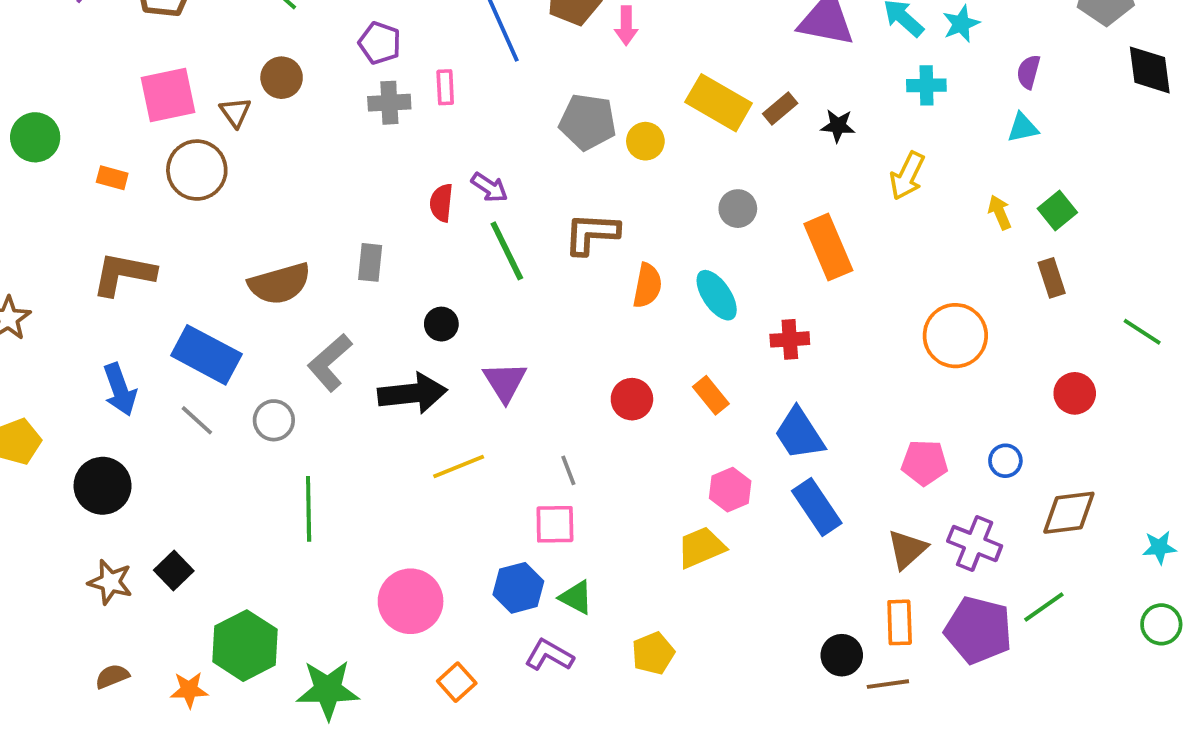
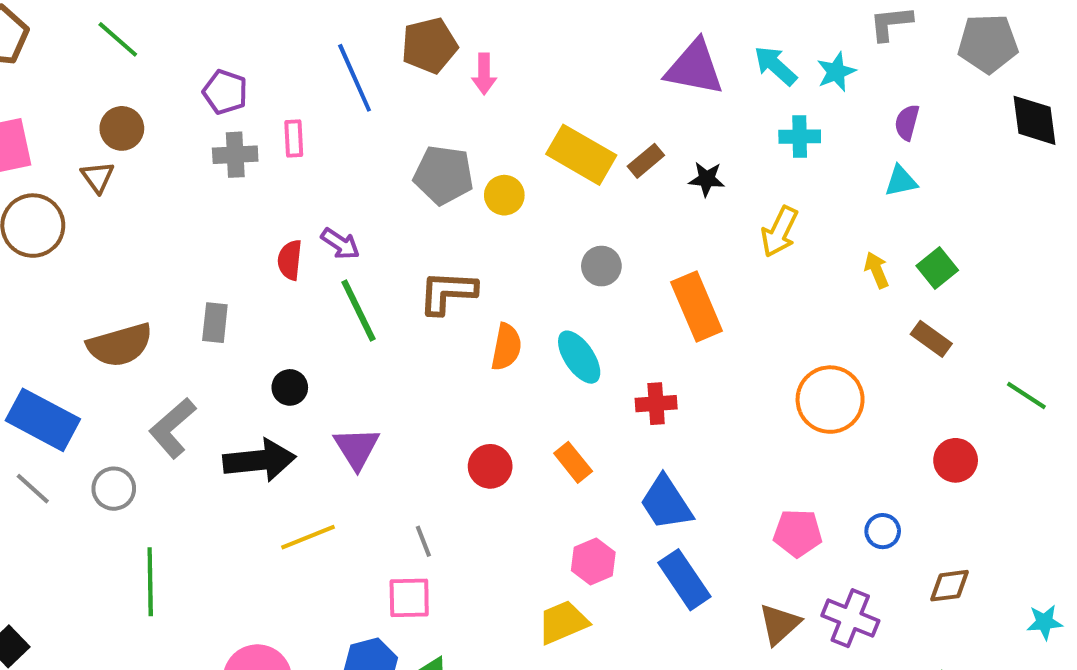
brown triangle: (235, 112) -> (98, 177), moved
brown rectangle: (1052, 278) -> (931, 339), turned -36
brown diamond: (1069, 513) -> (949, 586), size x0.7

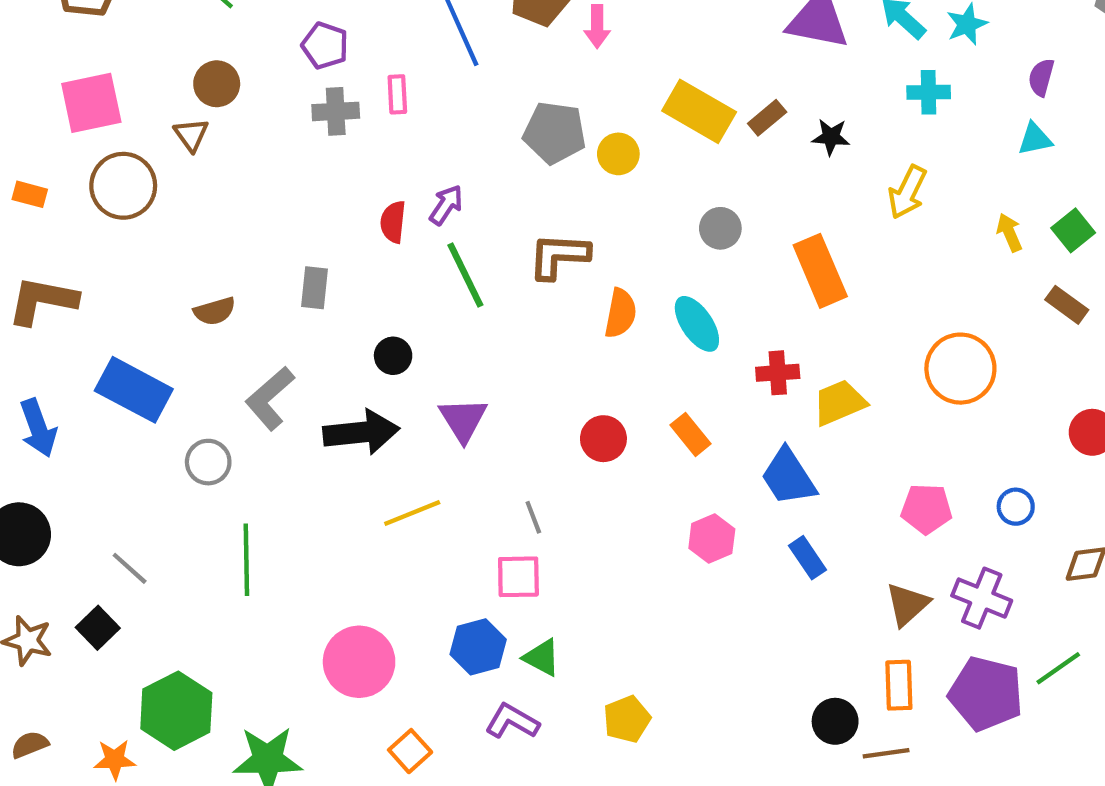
purple arrow: (340, 244) -> (446, 205), turned -90
brown semicircle: (120, 345) -> (215, 311), size x0.6
gray line: (33, 489) -> (130, 568), moved
blue rectangle: (684, 580) -> (807, 558), size x0.7
yellow trapezoid: (563, 622) -> (839, 403), moved

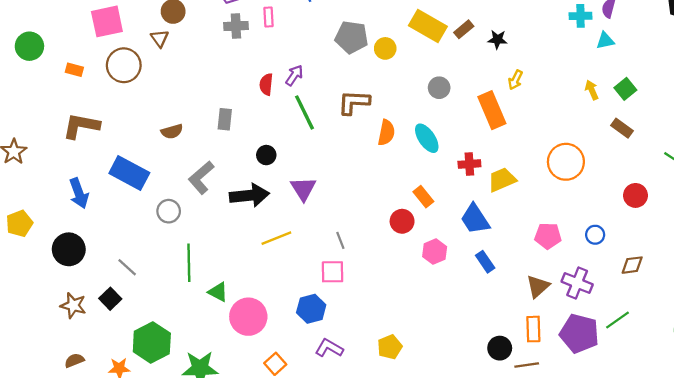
cyan cross: (929, 92) -> (581, 16), moved
yellow arrow: (907, 192) -> (515, 80), moved, size x0.7
red circle: (603, 439) -> (402, 221), moved
green triangle: (542, 658) -> (218, 292), moved

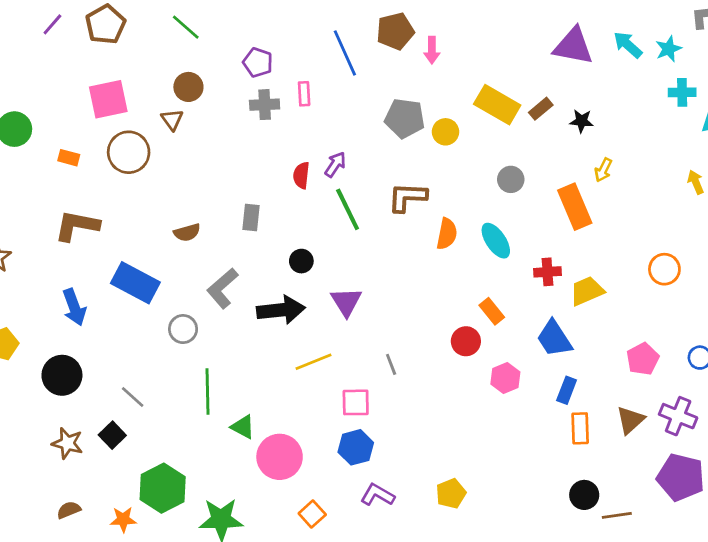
orange circle: (566, 162) -> (664, 269), size x0.7
pink pentagon: (548, 236) -> (643, 359), turned -30
blue rectangle: (485, 262) -> (567, 390), turned 55
pink square: (332, 272) -> (356, 402), moved
orange rectangle: (533, 329) -> (580, 428), moved

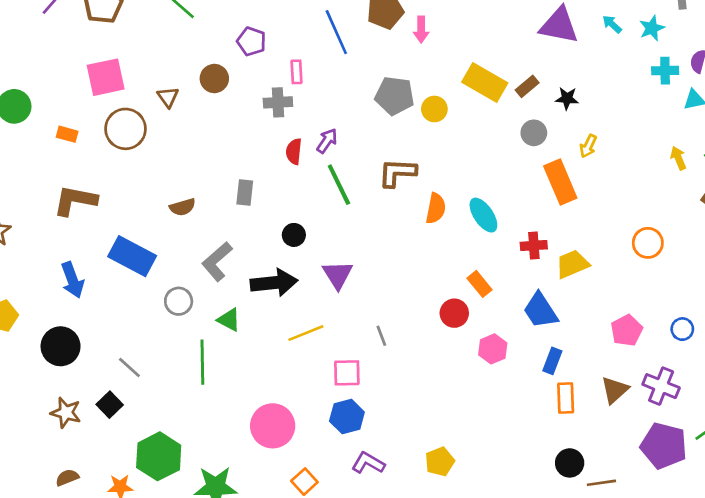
cyan arrow: (628, 45) -> (612, 24), size x0.7
brown circle: (188, 87) -> (214, 79), moved
gray cross: (265, 105) -> (278, 102), moved
gray circle: (511, 179) -> (534, 133), moved
green triangle: (243, 427) -> (229, 320), moved

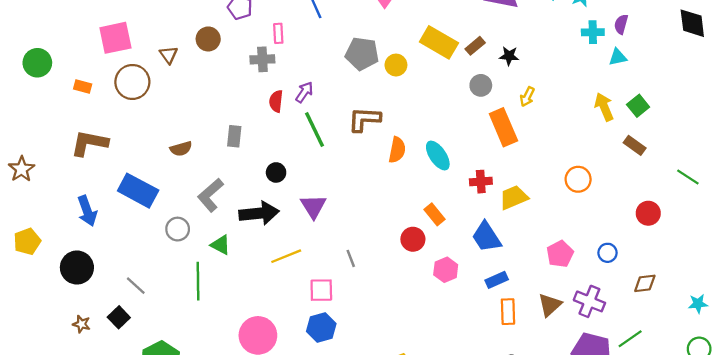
yellow arrow: (678, 158) -> (604, 107), size x1.4
blue rectangle: (552, 361) -> (497, 280), turned 45
brown star: (66, 413) -> (81, 324), size x0.7

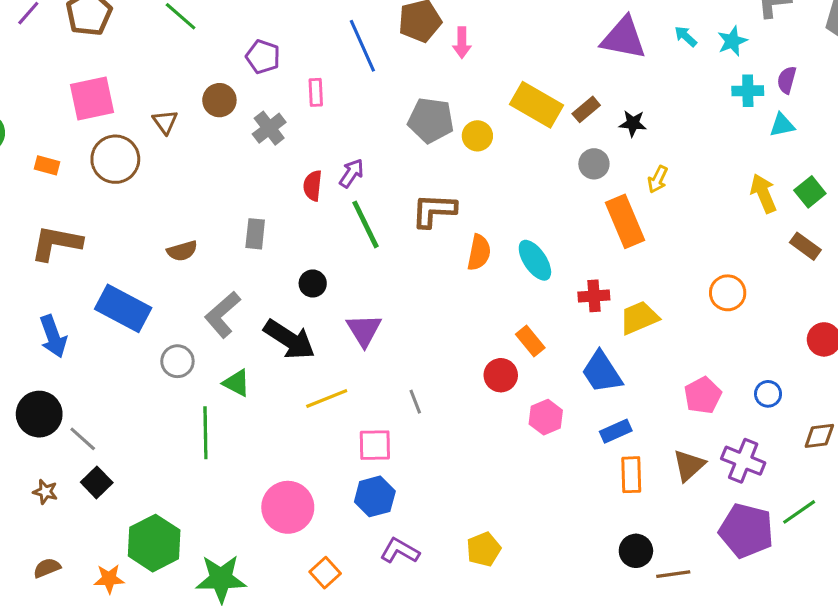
gray cross: (262, 59) -> (269, 128), moved, turned -35
black arrow: (259, 213) -> (289, 339), turned 39
gray line: (136, 286) -> (83, 439), moved

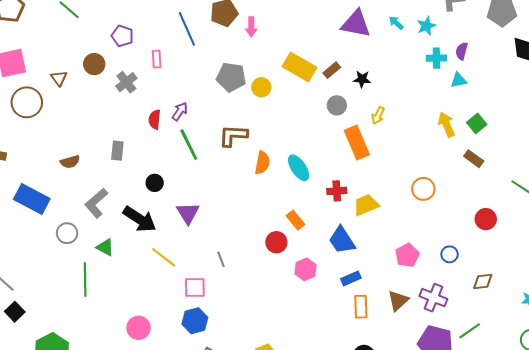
yellow line: (327, 399) -> (164, 257), turned 60
pink circle: (288, 507) -> (139, 328), size x0.7

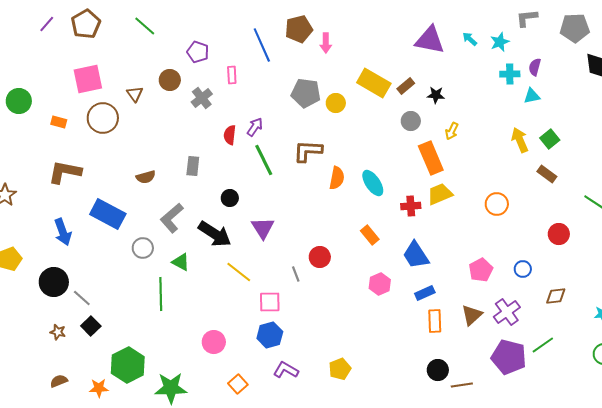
yellow trapezoid: (366, 205) -> (440, 194), moved
red circle: (276, 242) -> (320, 257), moved
purple cross: (433, 298) -> (507, 312), turned 32

